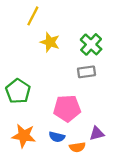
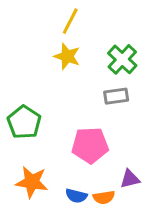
yellow line: (33, 16) -> (70, 21), moved
blue semicircle: (57, 137) -> (76, 196), moved

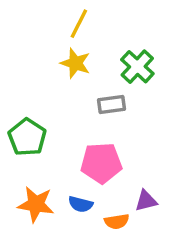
gray rectangle: (116, 96) -> (112, 104), moved
blue semicircle: (76, 196) -> (81, 204), moved

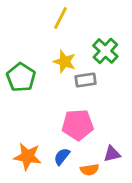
yellow star: (75, 63) -> (64, 62), moved
green pentagon: (27, 137) -> (21, 77), moved
blue semicircle: (81, 204) -> (62, 156), turned 114

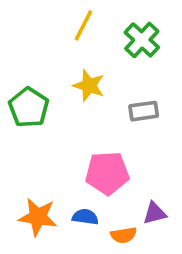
green cross: (105, 51) -> (142, 40), moved
gray rectangle: (86, 80) -> (144, 111), moved
blue semicircle: (62, 156) -> (85, 217), turned 60

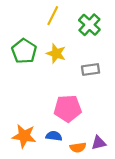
green pentagon: (29, 107) -> (24, 51), moved
purple triangle: (155, 213) -> (99, 143), moved

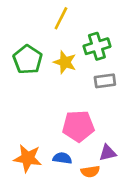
green cross: (89, 25) -> (97, 46), moved, turned 30
purple triangle: (99, 143) -> (108, 153), moved

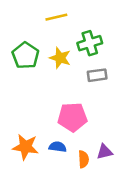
yellow line: (61, 18) -> (56, 17), turned 50
purple triangle: (108, 153) -> (105, 152), moved
orange semicircle: (90, 171) -> (84, 159), turned -84

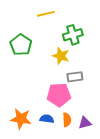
yellow star: (60, 58) -> (61, 56), moved
gray rectangle: (97, 75) -> (75, 77), moved
orange semicircle: (84, 159) -> (67, 120), moved

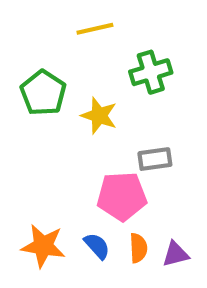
yellow star: (61, 56) -> (99, 116), moved
blue semicircle: (47, 119) -> (97, 246), turned 40

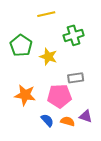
orange star: (43, 246) -> (25, 95), moved
orange semicircle: (138, 248) -> (68, 121), turned -72
purple triangle: (176, 254) -> (86, 116), moved, turned 32

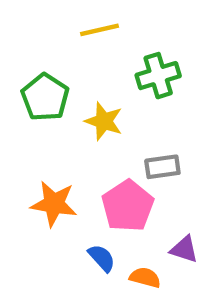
pink pentagon: (59, 96) -> (128, 206), turned -30
orange semicircle: (68, 121) -> (145, 278), moved

